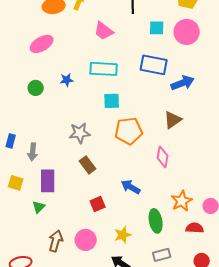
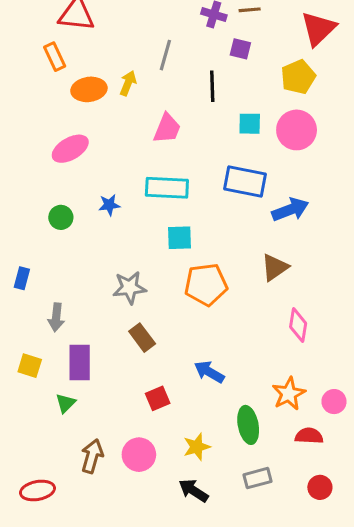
pink trapezoid: (104, 31) -> (167, 128), turned -105
blue rectangle: (11, 141) -> (22, 278), moved
pink diamond: (163, 157) -> (298, 325), moved

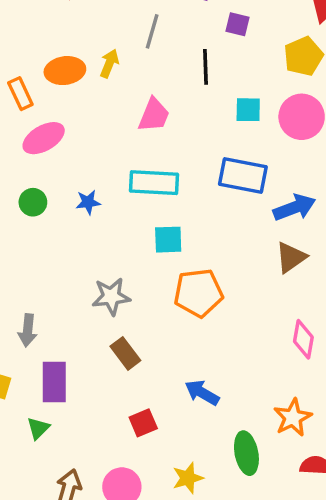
orange rectangle: (55, 57) -> (20, 94), moved
green circle: (61, 217) -> (33, 202), moved
brown triangle: (275, 267) -> (291, 257), moved

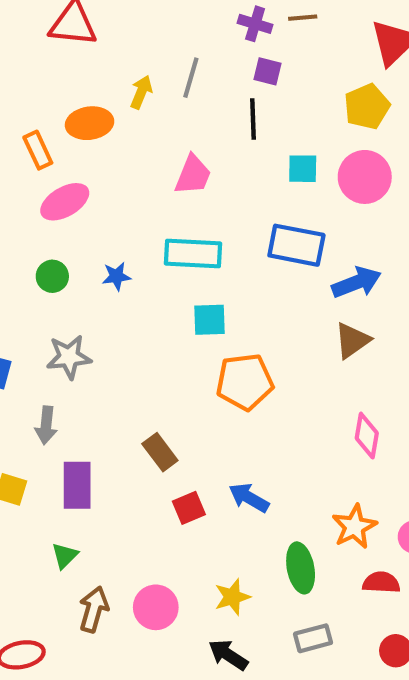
purple square: (238, 24) -> (267, 71), moved
yellow arrow: (109, 63) -> (141, 92), moved
gray star: (111, 297) -> (69, 357), moved
red square: (143, 423) -> (189, 508), moved
green triangle: (38, 428) -> (65, 556), moved

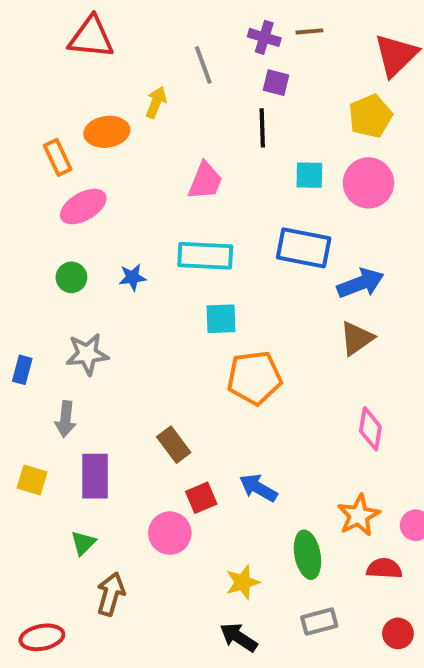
gray line: (191, 78) -> (203, 65), moved, turned -36
pink circle: (156, 607) -> (170, 533), moved

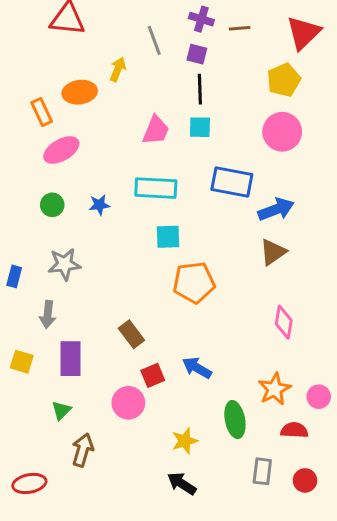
brown line: (309, 31) -> (240, 28), moved
purple square: (276, 83) -> (197, 54), moved
cyan square: (309, 175) -> (200, 127), moved
gray rectangle: (319, 622) -> (262, 471), moved, turned -68

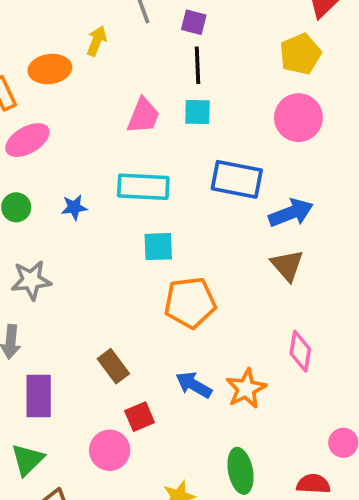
brown triangle: (273, 252) -> (287, 265), turned -36
blue arrow: (197, 368) -> (194, 385), moved
orange star: (275, 389) -> (246, 389), moved
green triangle: (61, 410) -> (27, 460), size x1.4

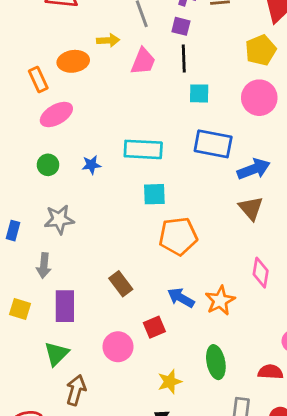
yellow arrow: (97, 41) -> (108, 40), turned 65
cyan square: (197, 112) -> (199, 93), moved
pink trapezoid: (143, 116) -> (143, 61), moved
red square: (140, 417) -> (154, 327), moved

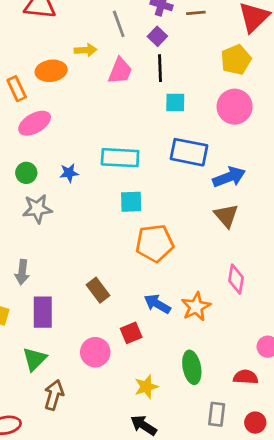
purple square: (181, 26) -> (157, 36), turned 30
gray star: (59, 219) -> (37, 209), moved

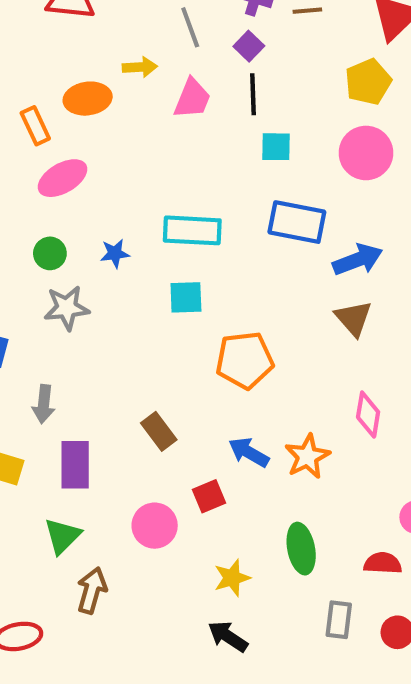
cyan square: (131, 202) -> (186, 297), moved

